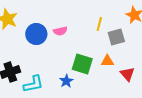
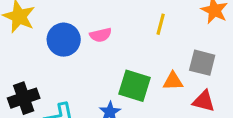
gray square: (116, 37) -> (202, 63), moved, turned 30
red triangle: (127, 74) -> (204, 101), turned -35

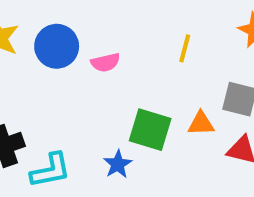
blue circle: (64, 40) -> (57, 46), moved

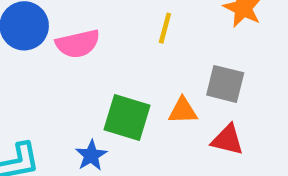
pink semicircle: (105, 63) -> (78, 44), size x1.4

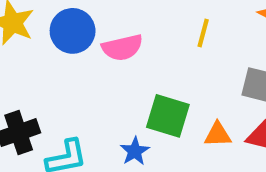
orange triangle: (183, 111) -> (218, 135), moved

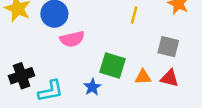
pink semicircle: (122, 48) -> (72, 39), moved

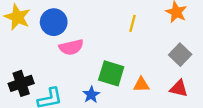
gray square: (168, 47) -> (180, 55), moved, turned 30
red triangle: (170, 78) -> (179, 88), moved

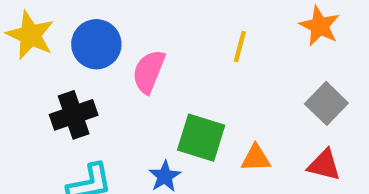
pink semicircle: (71, 47) -> (149, 72), moved, turned 125
black cross: (21, 83) -> (74, 115), moved

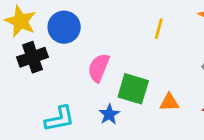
pink semicircle: (149, 72) -> (99, 68), moved
black cross: (74, 115) -> (33, 57), moved

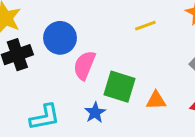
blue circle: (64, 27) -> (60, 38), moved
yellow line: (159, 29) -> (145, 26), turned 55

